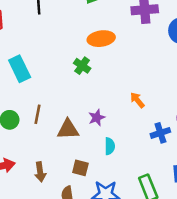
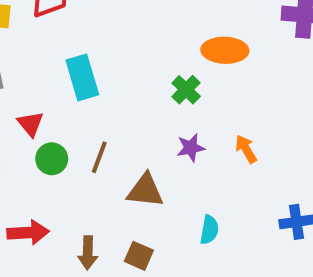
orange arrow: (137, 100) -> (246, 149), moved
purple star: (97, 118) -> (191, 148), moved
brown square: (80, 168) -> (139, 256), moved

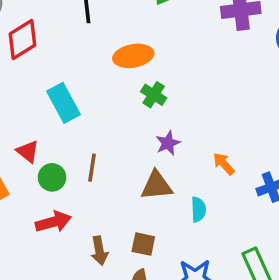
orange ellipse: (225, 50) -> (133, 56), moved
orange arrow: (246, 149) -> (224, 164), moved
brown triangle: (145, 191) -> (157, 185), moved
red arrow: (28, 233) -> (53, 222), moved

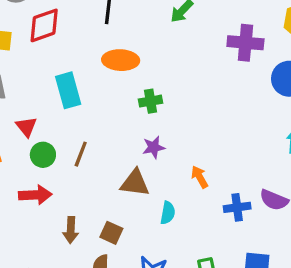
orange ellipse: (133, 56) -> (121, 60), moved
green cross: (154, 95) -> (151, 101), turned 35

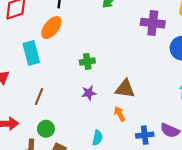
orange ellipse: (121, 60) -> (51, 28), moved, turned -55
green circle: (43, 155) -> (46, 129), moved
brown triangle: (135, 183) -> (125, 89), moved

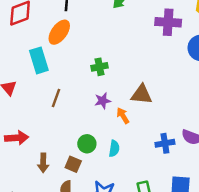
brown line: (39, 96) -> (56, 98), moved
orange arrow: (120, 114) -> (123, 116), moved
green circle: (46, 129) -> (87, 144), moved

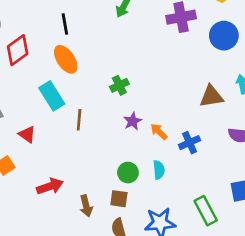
orange ellipse: (59, 32) -> (66, 59), turned -55
brown triangle: (142, 94) -> (211, 96), moved
brown line: (56, 98) -> (79, 120), moved
blue cross: (165, 143) -> (190, 143), moved

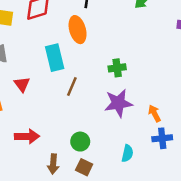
purple star: (133, 121) -> (118, 103), size x1.6
orange arrow: (159, 132) -> (154, 113), moved
green circle: (128, 173) -> (80, 142), moved

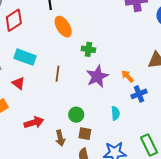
orange ellipse: (78, 30) -> (63, 27), moved
cyan rectangle: (55, 58) -> (25, 57), moved, turned -40
green cross: (117, 68) -> (88, 49), turned 32

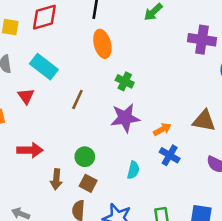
orange arrow: (127, 76) -> (162, 129), turned 88
blue cross: (139, 94) -> (170, 155), turned 35

